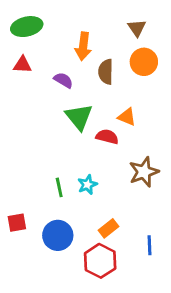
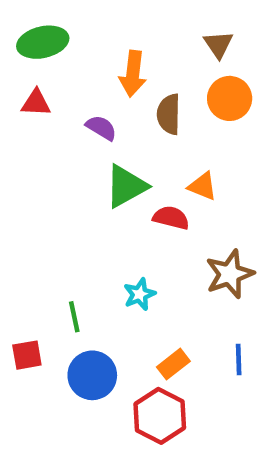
green triangle: (79, 117) -> (126, 186), turned 40
green line: (59, 187) -> (74, 317), moved
blue line: (150, 245) -> (239, 360), moved

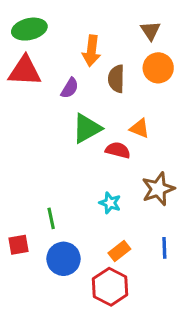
red triangle: (36, 103) -> (25, 71), size x1.6
purple semicircle: (101, 128) -> (70, 88), turned 90
cyan star: (140, 294) -> (110, 203), moved, turned -30

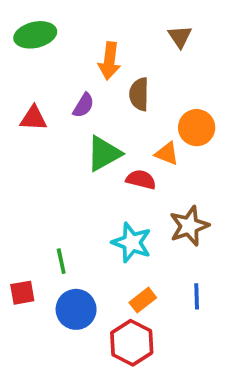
orange circle: (158, 68) -> (197, 128), moved
red triangle: (25, 71) -> (33, 118), moved, size x0.7
cyan star: (110, 203) -> (132, 243), size x1.5

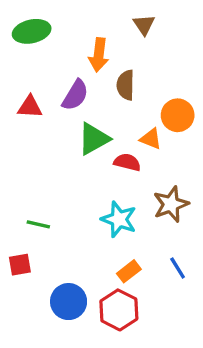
brown triangle: (180, 37) -> (144, 25), moved
purple semicircle: (83, 105) -> (75, 95), size x1.4
green line: (61, 261) -> (38, 224), moved, turned -65
blue line: (197, 296) -> (178, 268), turned -30
blue circle: (76, 309) -> (69, 302), moved

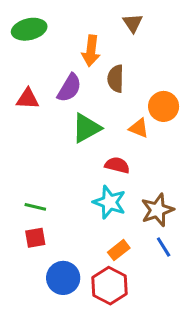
red semicircle: (127, 162) -> (117, 165), moved
brown star: (171, 204) -> (157, 210), moved
red square: (20, 265) -> (35, 238), moved

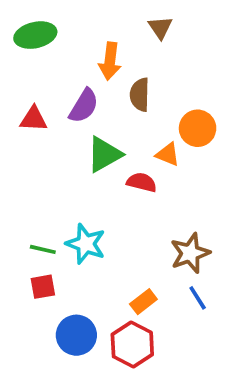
red semicircle: (117, 165) -> (142, 182), moved
cyan star: (109, 202) -> (86, 244), moved

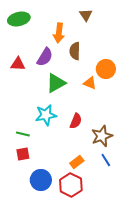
red semicircle: (142, 182) -> (76, 121), moved, turned 98
cyan star: (86, 244) -> (46, 115), moved, turned -30

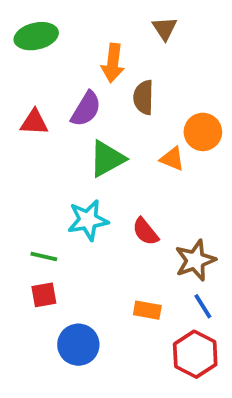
red semicircle: (76, 121) -> (145, 232), turned 119
orange rectangle: (77, 162) -> (147, 310), turned 48
red hexagon: (71, 185) -> (195, 354), moved

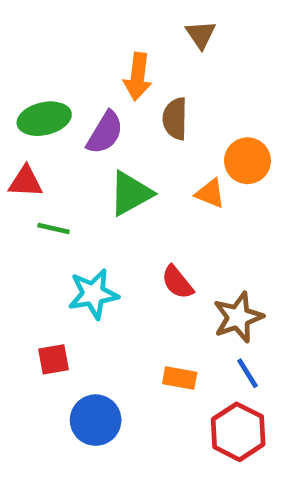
green ellipse: (36, 36) -> (44, 119), moved
red triangle: (34, 122) -> (25, 182), moved
cyan star: (88, 220) -> (93, 294), moved
green line: (44, 256) -> (54, 228), moved

